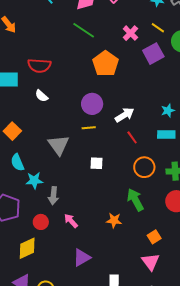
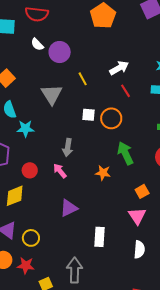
purple circle: (92, 104) -> (60, 52), moved
yellow line: (89, 128) -> (83, 79), turned 64
orange circle: (144, 167) -> (111, 118), moved
gray arrow: (53, 196) -> (68, 148), moved

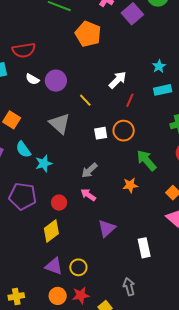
red line: (126, 91) -> (130, 100), turned 72
gray arrow: (68, 148) -> (89, 170), turned 54
gray arrow: (75, 270) -> (129, 287), size x0.7

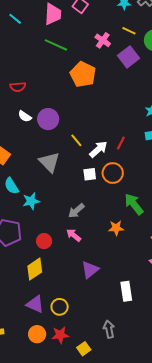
red semicircle: (24, 50) -> (18, 87), size x0.7
white arrow: (118, 80) -> (98, 149), moved

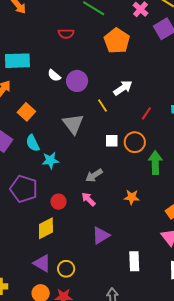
red semicircle: (18, 87) -> (66, 34), moved
white arrow: (98, 149) -> (123, 88), moved
green arrow: (134, 204) -> (155, 163), moved, turned 30

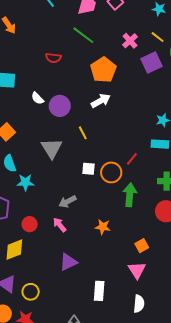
white arrow: (123, 88) -> (101, 101), moved
red line: (146, 113) -> (132, 159), moved

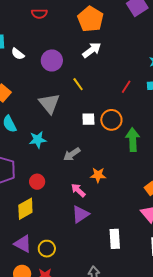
white semicircle: (38, 98) -> (18, 54), moved
red line: (132, 159) -> (126, 87), moved
cyan star: (25, 182) -> (38, 140), moved
pink arrow: (60, 225) -> (78, 190), moved
orange star: (103, 227) -> (98, 175), moved

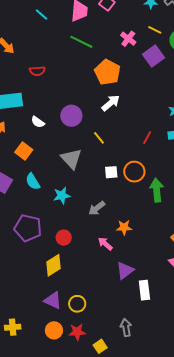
red semicircle: (39, 14) -> (37, 71), moved
white semicircle: (18, 54) -> (38, 122), moved
purple triangle: (80, 214) -> (125, 270), moved

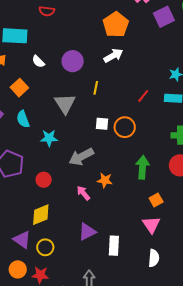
yellow line: (99, 138) -> (96, 88), turned 40
green arrow: (157, 190) -> (142, 167), moved
gray arrow: (97, 208) -> (81, 157), size x1.4
yellow diamond: (54, 265) -> (41, 215), moved
purple triangle: (125, 270) -> (87, 232), moved

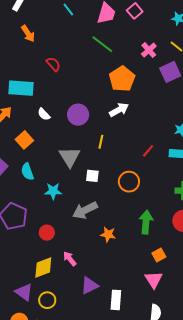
red semicircle: (47, 11) -> (53, 64), turned -140
white square: (102, 124) -> (92, 176), moved
pink arrow: (83, 193) -> (70, 259), moved

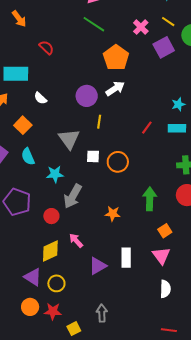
purple circle: (78, 115) -> (87, 96), moved
orange circle: (129, 182) -> (118, 162), moved
gray arrow: (85, 210) -> (73, 196), moved, turned -30
white rectangle: (116, 300) -> (126, 258), moved

